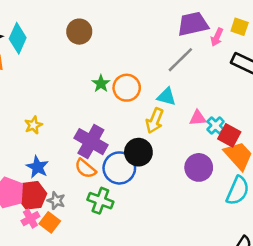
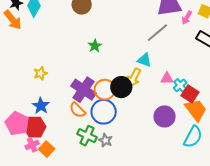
orange circle: (127, 88) -> (105, 90), moved
black circle: (138, 152) -> (121, 87), moved
gray star: (56, 201) -> (106, 140), moved

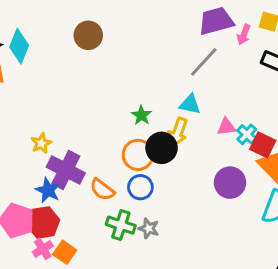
green star: (95, 46) -> (141, 115), moved
purple cross: (84, 90) -> (66, 170), moved
blue circle: (104, 112) -> (140, 187), size x0.7

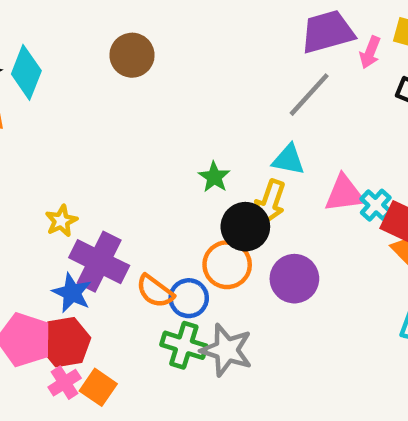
pink triangle: (226, 127) -> (344, 194), size x1.4
orange circle: (138, 155) -> (227, 265), moved
purple circle: (230, 183) -> (294, 279), moved
blue circle: (140, 187) -> (189, 298), moved
gray star: (149, 228) -> (227, 350), size x1.6

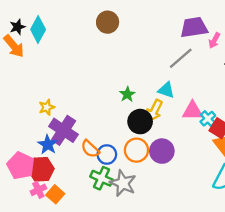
brown circle: (132, 55) -> (108, 22), moved
orange circle: (227, 265) -> (136, 150), moved

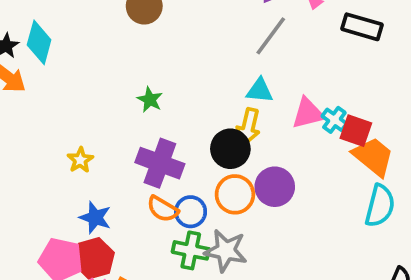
green star: (127, 94) -> (150, 100), moved
purple cross: (63, 130) -> (160, 163), moved

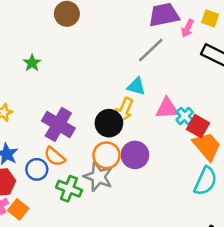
green star: (150, 100) -> (32, 63), moved
blue circle: (191, 212) -> (37, 169), moved
gray star: (226, 251) -> (98, 177), moved

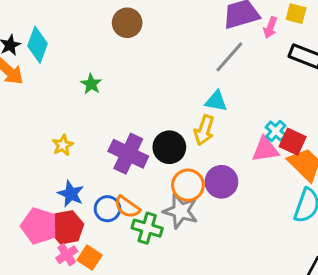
pink triangle: (167, 108) -> (265, 149), moved
black circle: (109, 123) -> (169, 147), moved
orange semicircle: (55, 156) -> (127, 207), moved

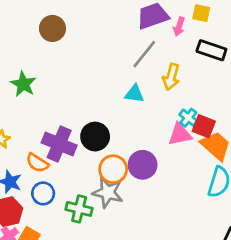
green star: (91, 84) -> (23, 84), size x1.4
yellow arrow: (204, 130) -> (171, 77), moved
orange semicircle: (127, 207) -> (37, 163), moved

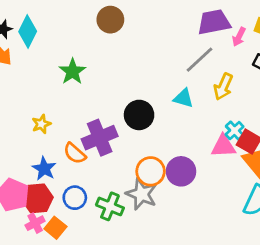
black circle: (95, 137) -> (139, 115), moved
purple cross: (59, 144) -> (100, 138), turned 36
blue circle: (43, 193) -> (75, 198), moved

